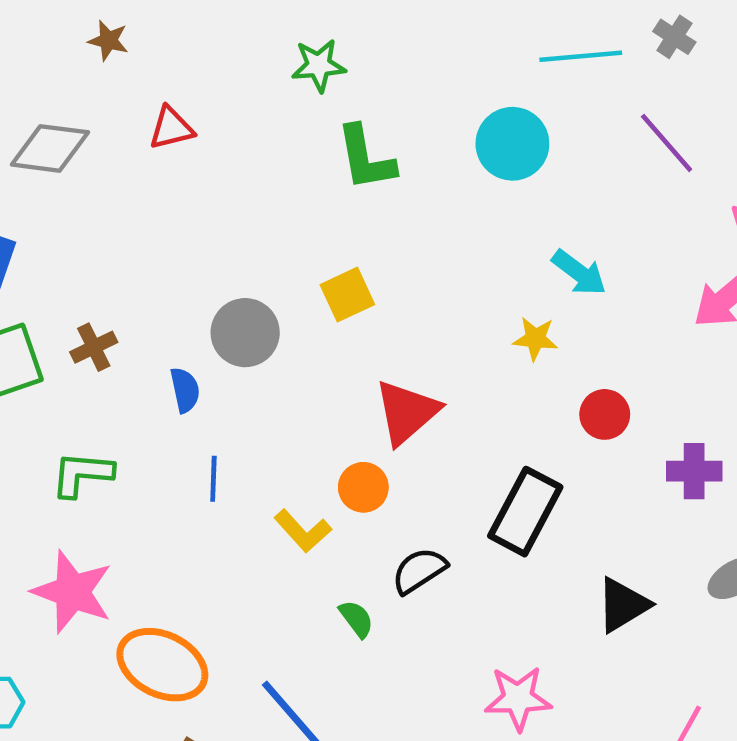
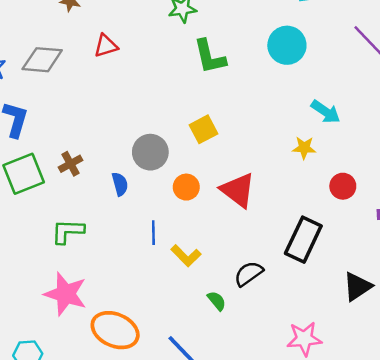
red triangle: (407, 412) -> (238, 190), turned -39
blue line: (213, 479) -> (153, 233), moved
orange circle: (363, 487) -> (186, 187), moved

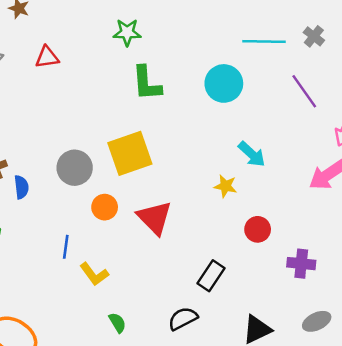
yellow square: (203, 129) -> (130, 153), size x1.6
blue semicircle: (120, 184) -> (21, 187), moved
black rectangle: (303, 240) -> (211, 276), size x0.7
black semicircle: (249, 274) -> (183, 319), moved

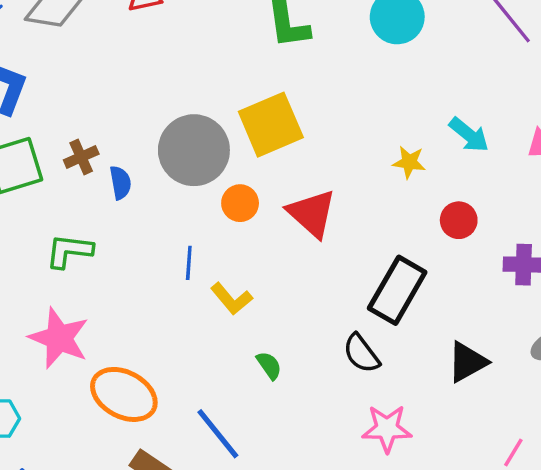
cyan arrow: (252, 154) -> (469, 135), moved
gray circle: (75, 168) -> (194, 150), size x1.4
black rectangle: (211, 276) -> (397, 290), size x1.5
black semicircle: (183, 319) -> (361, 353), turned -96

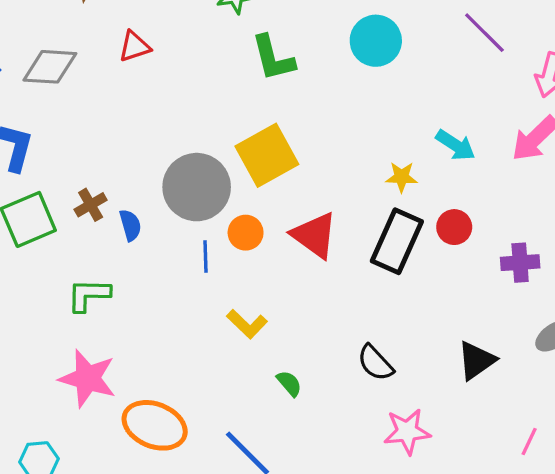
blue line: (189, 263) -> (206, 256), moved
black rectangle: (397, 290) -> (397, 241), moved

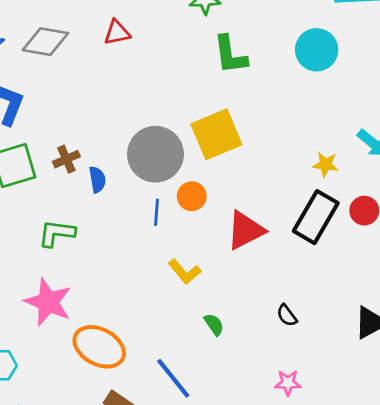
red triangle: (314, 235) -> (245, 230), moved, turned 51
black semicircle: (375, 363) -> (287, 315), size x0.7
pink star: (407, 431) -> (288, 383), moved, size x0.7

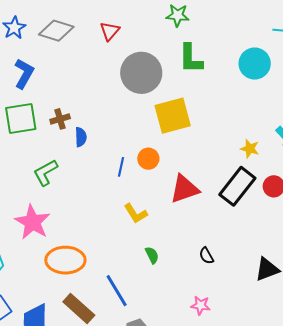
red triangle: (117, 33) -> (110, 31), turned -45
gray circle: (155, 154) -> (141, 73), moved
green L-shape: (57, 233) -> (45, 172), turned -44
orange ellipse: (99, 347) -> (65, 260), turned -36

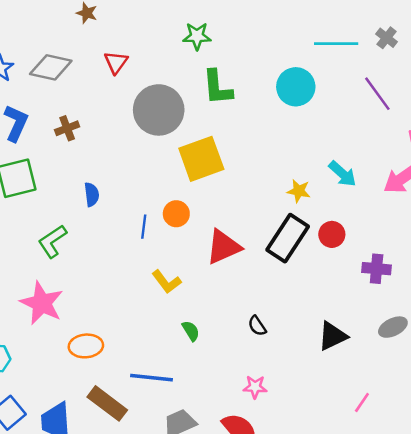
brown cross: (60, 119) -> (67, 128), moved
orange ellipse: (65, 260) -> (86, 346), size x0.7
blue line: (117, 291) -> (151, 378), turned -48

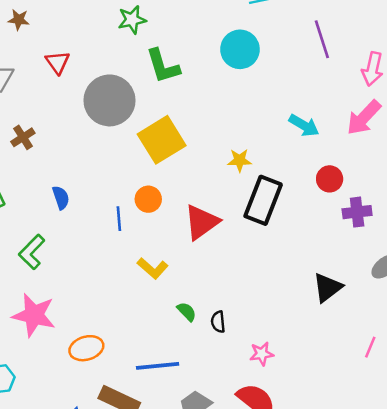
purple line: (377, 94) -> (322, 39), turned 30
yellow star: (299, 191) -> (239, 160), moved
red circle: (332, 234) -> (330, 179), moved
black semicircle: (257, 326) -> (218, 322), moved, turned 40

